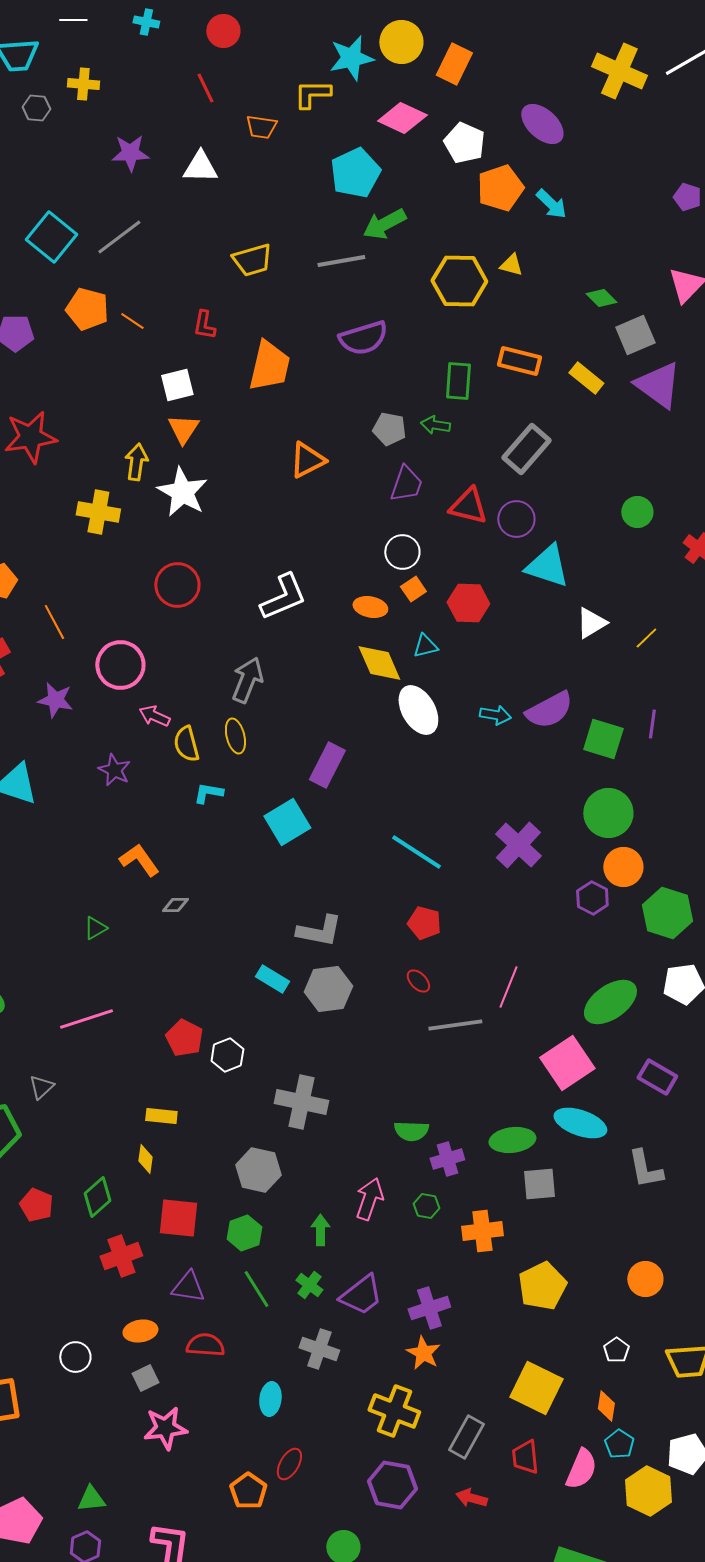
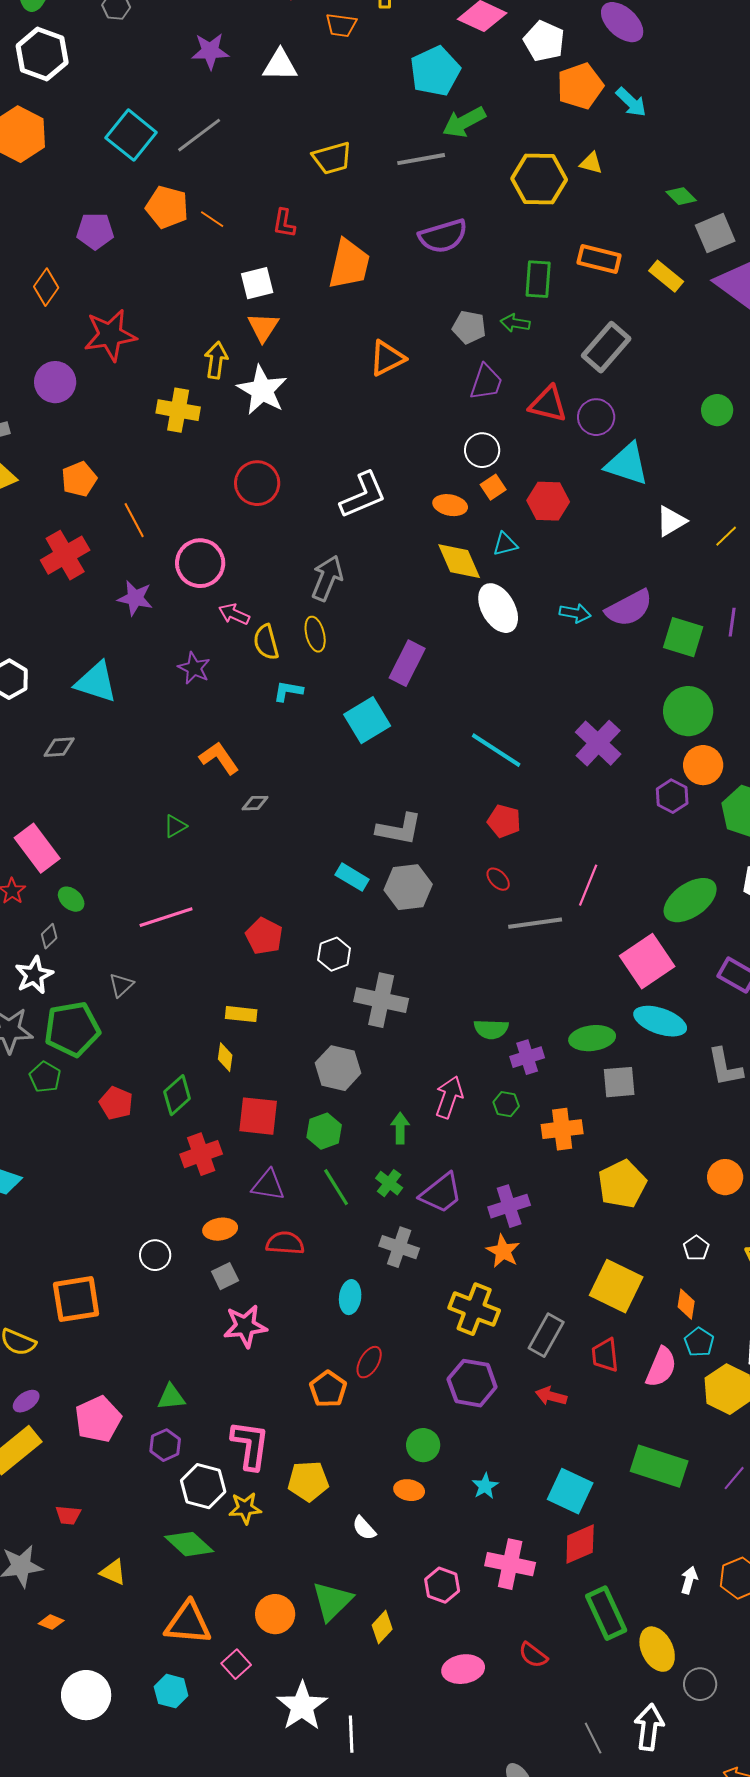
white hexagon: (227, 1055) -> (334, 954), moved

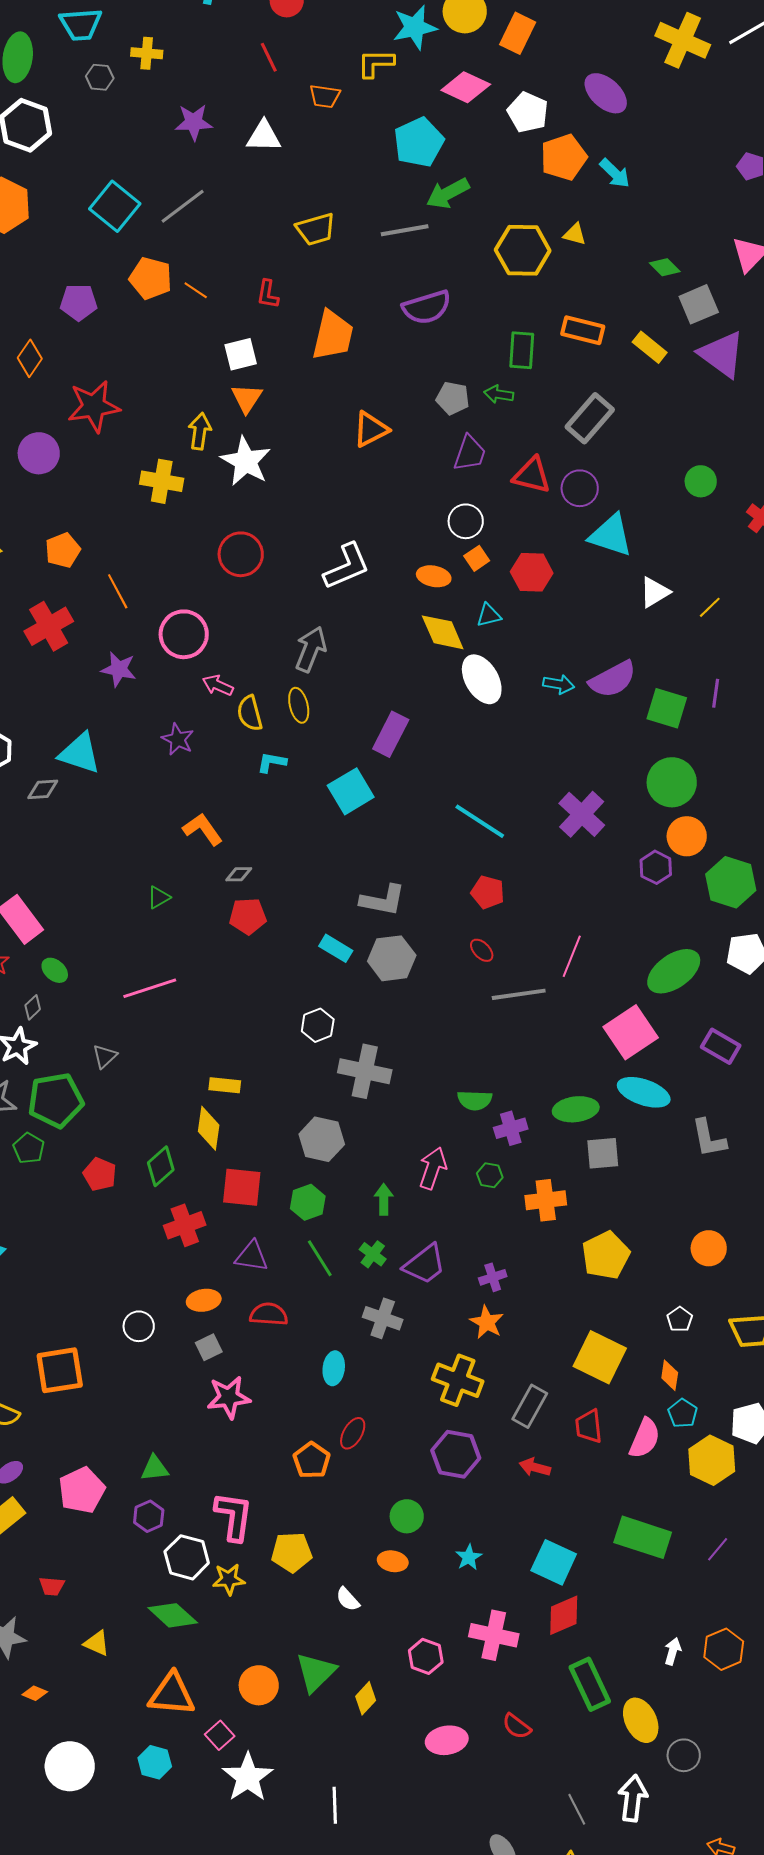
gray diamond: (59, 747) -> (43, 789), moved
red pentagon: (264, 936) -> (248, 916), moved, turned -30
yellow diamond: (225, 1057) -> (209, 1128), size x1.5
purple cross: (509, 1206) -> (493, 1277), size x0.7
white star: (302, 1706) -> (248, 1777), moved

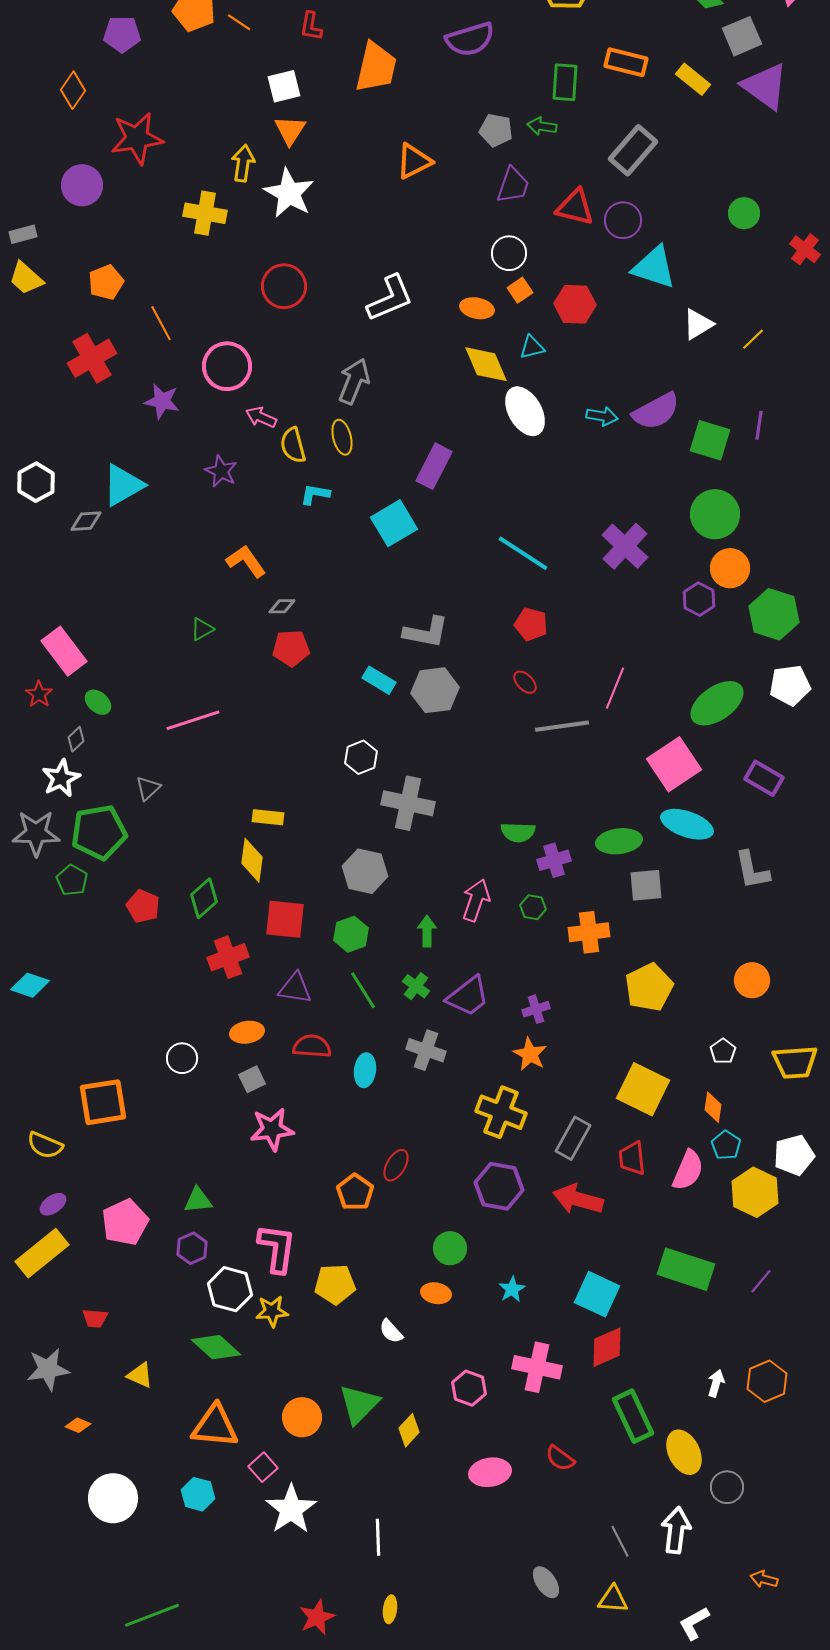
cyan triangle: (80, 753) -> (123, 485), turned -48
cyan ellipse: (334, 1368) -> (365, 1070), moved
red arrow: (535, 1467) -> (578, 1199), size x1.6

